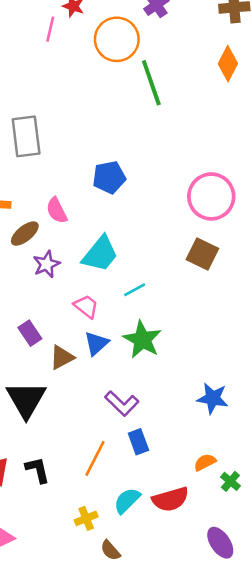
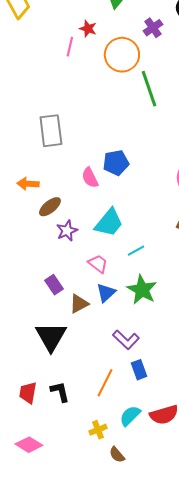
pink semicircle: (57, 211) -> (90, 178), moved

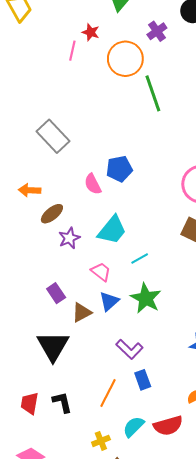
gray rectangle: (51, 131) -> (53, 136), turned -36

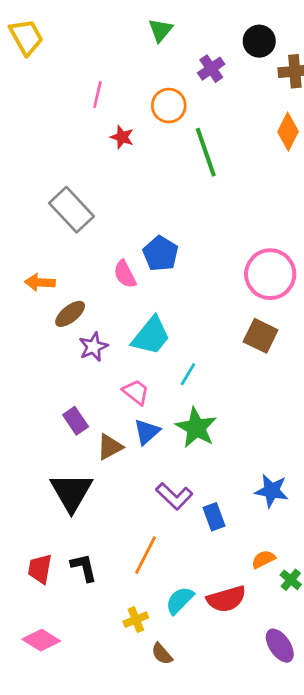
red star: (91, 32) -> (122, 137), moved
orange circle: (125, 59) -> (169, 106), size x0.7
blue pentagon: (119, 169) -> (161, 254), turned -30
cyan line: (140, 259) -> (188, 374), turned -30
blue rectangle: (143, 380) -> (214, 517), moved

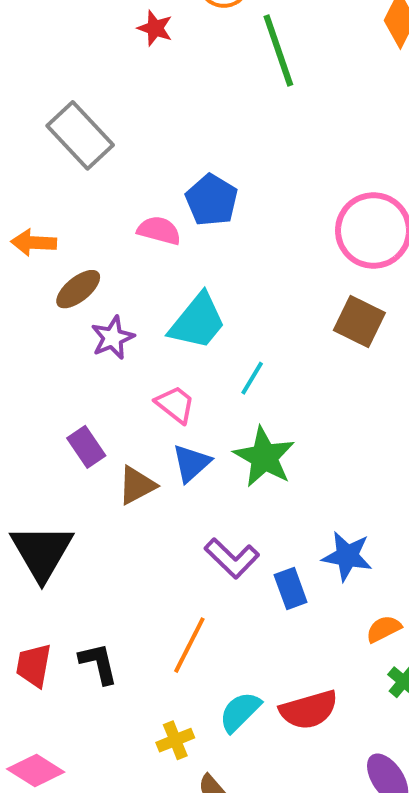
pink semicircle: (125, 274) -> (159, 230), turned 132
blue star: (272, 491) -> (347, 556), moved
black triangle: (71, 492) -> (42, 552), moved
orange semicircle: (263, 559) -> (384, 629), moved

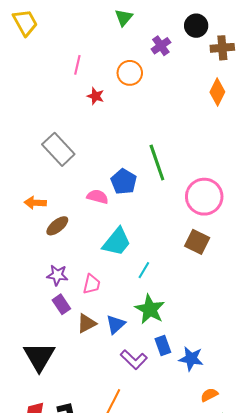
green line: (278, 50) -> (157, 162), moved
purple star: (113, 338) -> (57, 275), moved, turned 30
pink trapezoid: (175, 404) -> (92, 284), moved, turned 65
blue triangle: (191, 463) -> (116, 324), moved
blue rectangle: (291, 588) -> (163, 346), moved

